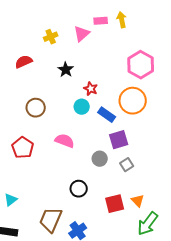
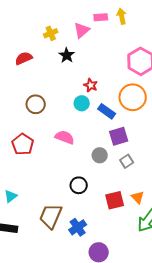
black star: (66, 70) -> (67, 55), moved

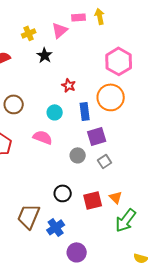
cyan circle: (82, 103) -> (55, 112), moved
blue rectangle: (107, 111) -> (85, 111), turned 48
black circle: (79, 185) -> (63, 193), moved

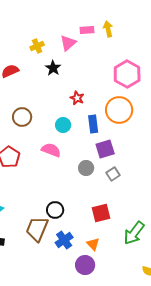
black circle: (63, 193) -> (55, 210), moved
orange triangle: (116, 197) -> (93, 244), moved

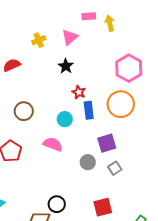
pink rectangle: (87, 30) -> (89, 16), moved
black star: (53, 68) -> (66, 66), moved
blue rectangle: (93, 124) -> (89, 110), moved

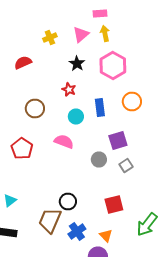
yellow arrow: (110, 23) -> (105, 34), moved
pink hexagon: (129, 68) -> (113, 66), moved
red star: (79, 92) -> (69, 90), moved
orange circle: (121, 104) -> (132, 102), size x0.7

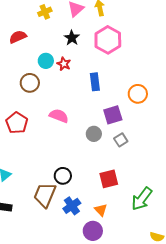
orange circle: (132, 102) -> (138, 94), moved
cyan circle: (76, 116) -> (46, 61), moved

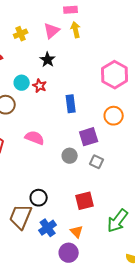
pink hexagon: (108, 40) -> (115, 75), moved
gray square: (121, 140) -> (97, 162), turned -32

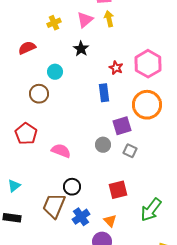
red star: (40, 86) -> (116, 68), moved
orange circle: (114, 116) -> (147, 105), size x1.5
pink semicircle: (35, 138) -> (61, 151), moved

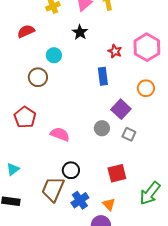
orange circle: (147, 105) -> (146, 88), size x0.6
purple square: (122, 126) -> (121, 109), turned -30

